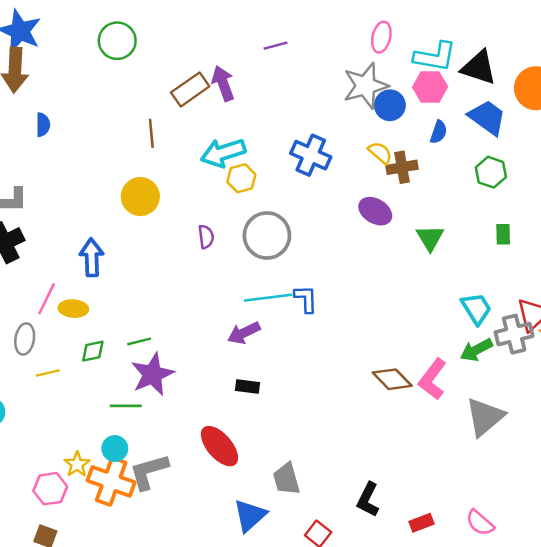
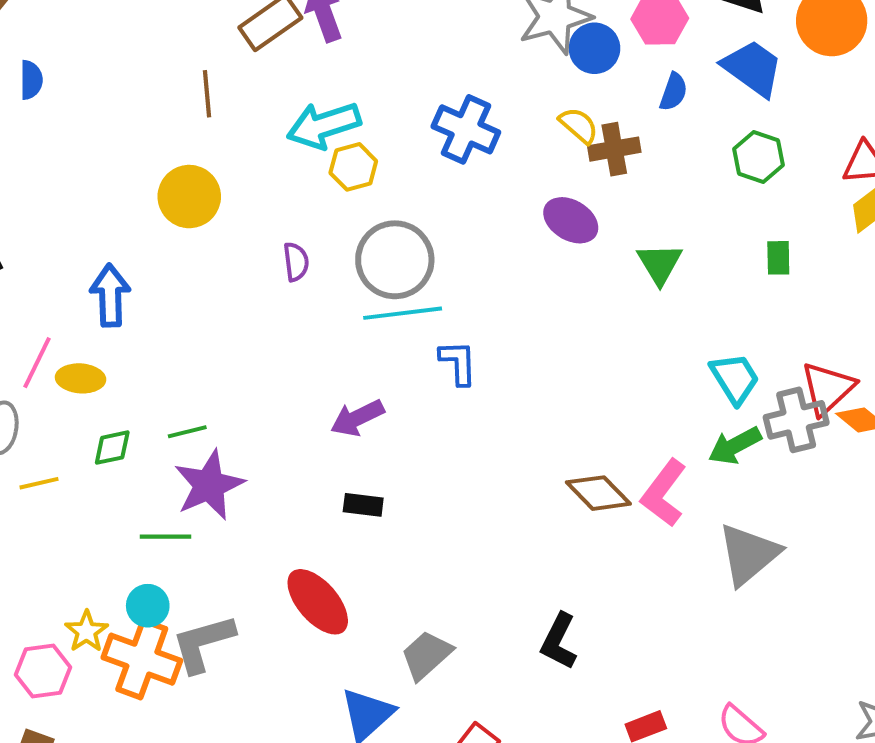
cyan line: (268, 298) -> (403, 313), moved
gray trapezoid: (286, 479) -> (426, 655), turned 64
black L-shape: (368, 500) -> (559, 641), moved

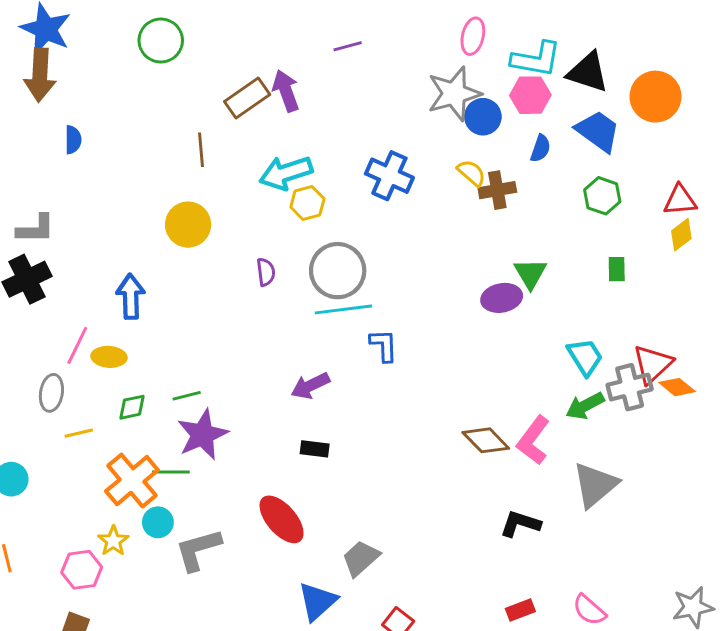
purple ellipse: (571, 220) -> (502, 298), moved, turned -42
black L-shape: (559, 641) -> (520, 524), moved, turned 81
orange cross: (142, 659) -> (132, 481), moved, turned 30

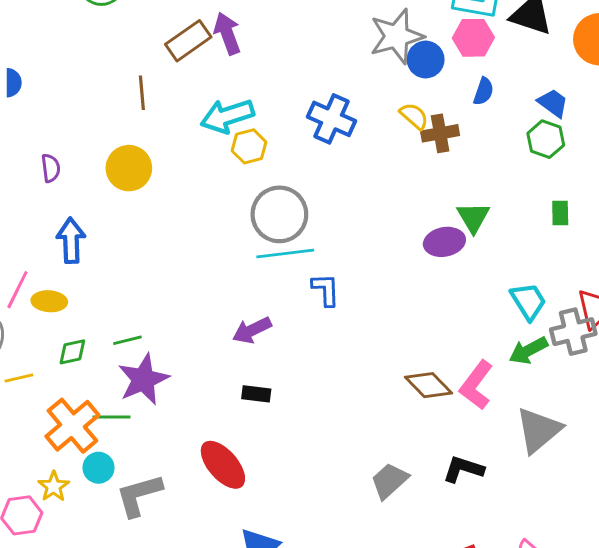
blue trapezoid: (598, 131) -> (553, 103), moved, size x0.7
purple semicircle: (266, 272) -> (51, 168), moved
gray trapezoid: (361, 558) -> (389, 481), moved

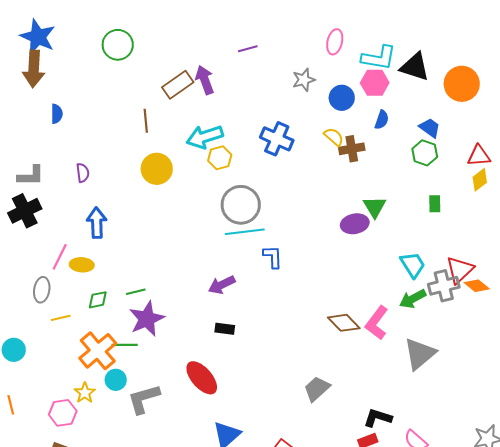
gray star: (397, 36) -> (304, 80), moved, size x0.6
yellow circle: (129, 168) -> (157, 169), moved
black L-shape: (463, 469) -> (378, 418), moved

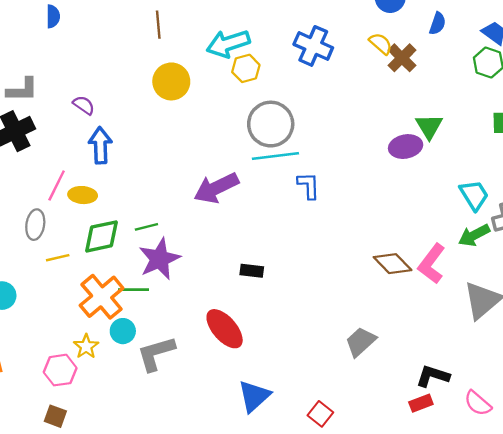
brown cross: (352, 149) -> (402, 58), turned -35
purple semicircle: (83, 173) -> (84, 105), moved, turned -48
purple arrow: (222, 285) -> (216, 188), moved, size x1.4
green diamond: (98, 300) -> (102, 236), size x1.6

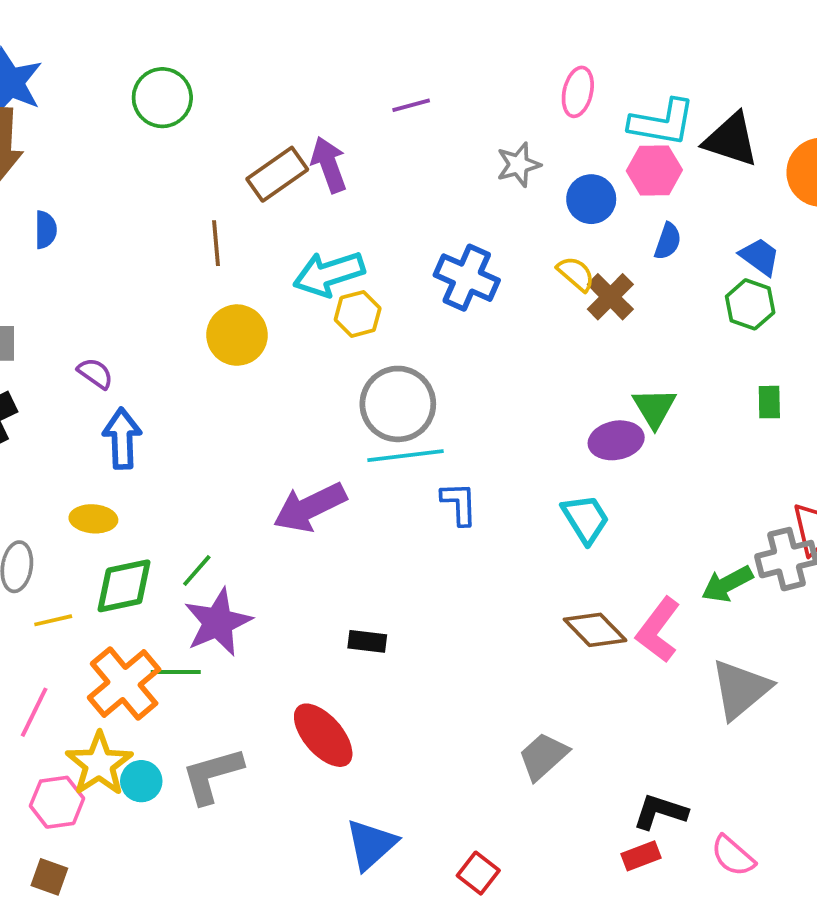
pink line: (57, 186) -> (34, 712), moved
cyan trapezoid: (474, 195) -> (585, 519), moved
green line: (146, 227) -> (197, 571), turned -35
cyan circle: (123, 331) -> (141, 781), moved
yellow star: (86, 346) -> (99, 764), size x1.6

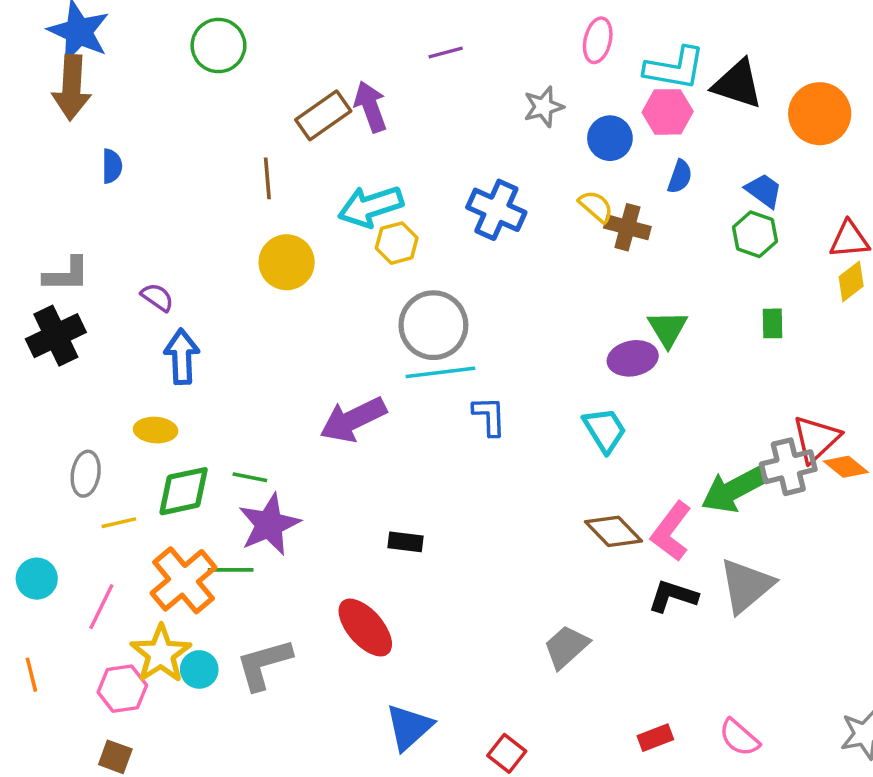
brown cross: (610, 297) -> (627, 227), turned -30
green line: (197, 571) -> (250, 477), turned 60
green arrow: (727, 584) -> (734, 489), size x1.4
black L-shape: (660, 812) -> (673, 596), moved

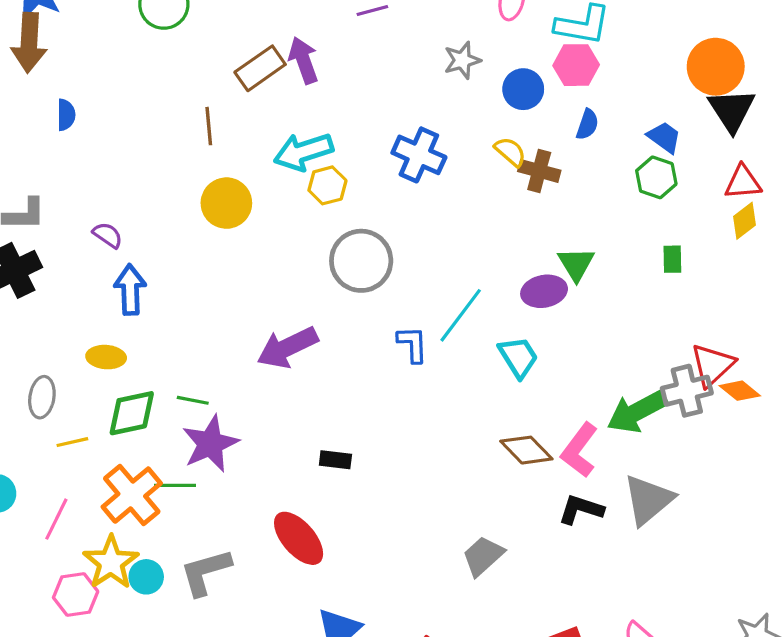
black triangle: (738, 84) -> (732, 110), moved, turned 39
cyan line: (440, 372) -> (461, 315), moved, turned -46

